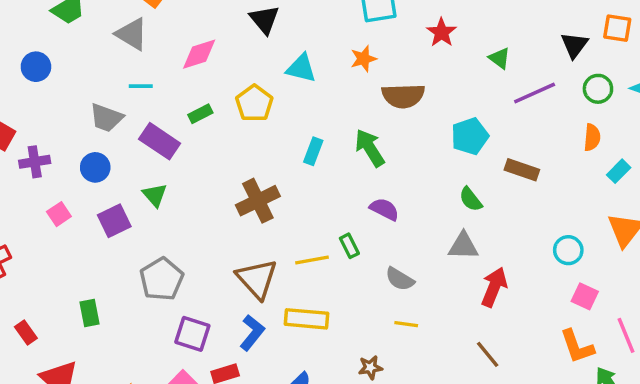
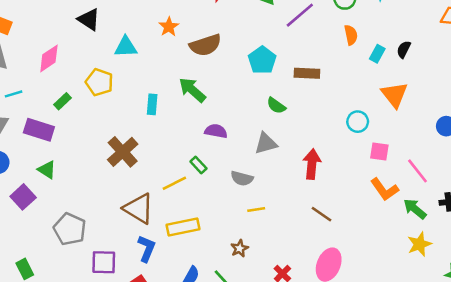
gray triangle: (463, 246) -> (266, 143), moved

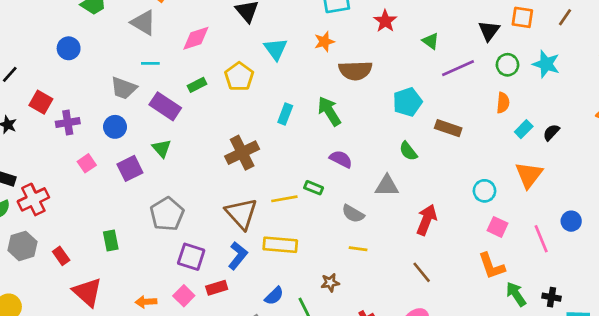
cyan triangle: (126, 47) -> (276, 49), turned 40
green rectangle: (198, 165) -> (314, 188), turned -42
pink line: (418, 171) -> (541, 239), moved

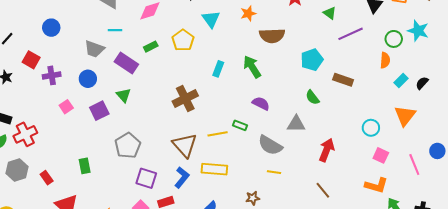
blue circle: (69, 48) -> (51, 28), moved
green circle: (507, 65) -> (394, 39), moved
gray semicircle: (353, 214) -> (270, 145), size x1.4
orange L-shape: (491, 266) -> (376, 185), turned -55

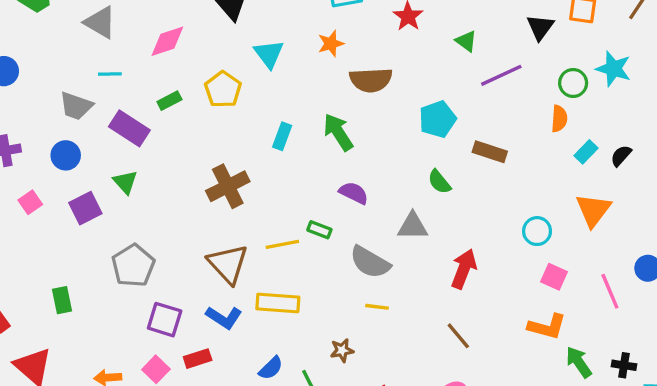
blue L-shape: (182, 177) -> (224, 317), turned 85

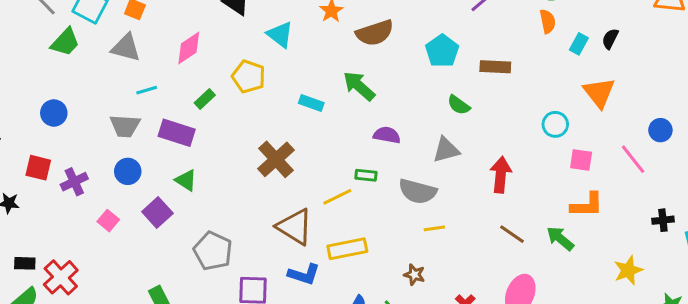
cyan rectangle: (282, 136) -> (311, 103), turned -75
brown star: (342, 350) -> (414, 275), turned -30
green arrow: (579, 362) -> (560, 238), moved

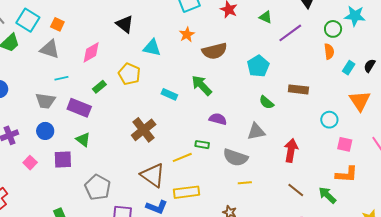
cyan triangle: (280, 35) -> (152, 48), turned -30
brown rectangle: (495, 67) -> (298, 89), moved
purple square: (157, 212) -> (63, 159), turned 36

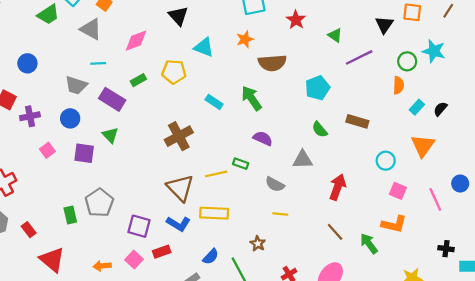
yellow pentagon: (129, 74) -> (174, 72), turned -30
gray semicircle: (235, 158) -> (275, 184), size x0.7
gray pentagon: (98, 187) -> (99, 203), moved

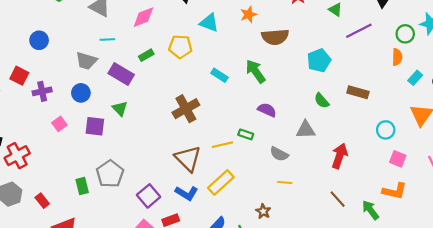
yellow rectangle: (214, 213) -> (221, 182), turned -44
purple square: (139, 226) -> (149, 196), turned 35

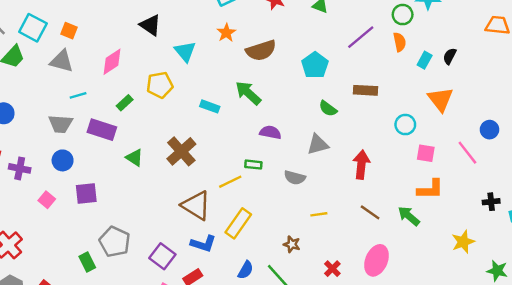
cyan triangle: (209, 23) -> (185, 51), turned 42
purple line: (359, 31) -> (361, 37), moved
purple cross: (42, 91) -> (20, 168), turned 36
green triangle: (120, 109) -> (134, 158), moved
yellow line: (285, 183) -> (319, 214), moved

